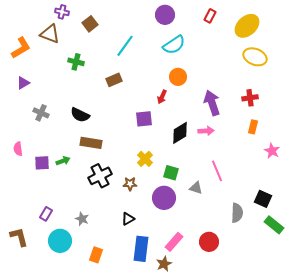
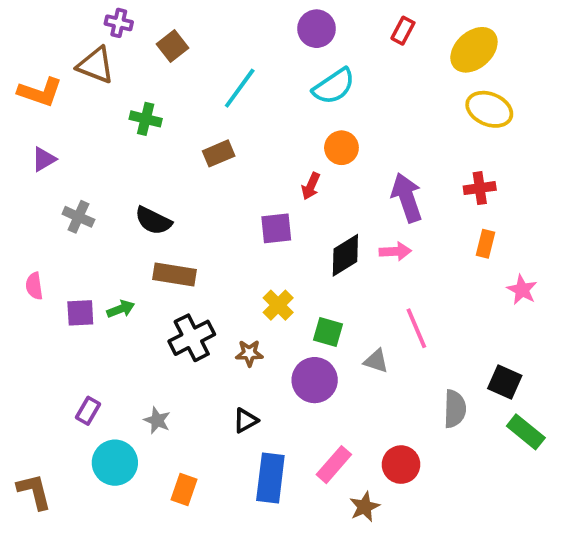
orange L-shape: (21, 48) -> (40, 92), turned 50
brown L-shape: (19, 237) -> (34, 491), moved
brown star: (164, 264) -> (365, 507), moved

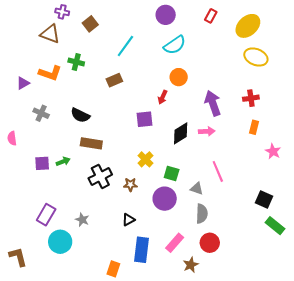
orange L-shape: (40, 92) -> (50, 73), moved
pink semicircle: (34, 286) -> (12, 138), moved
gray semicircle: (455, 409) -> (202, 214), moved
purple rectangle: (88, 411) -> (46, 215), size x1.5
orange rectangle: (184, 490) -> (113, 269), moved

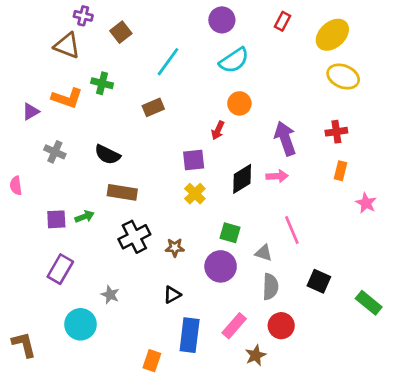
yellow cross: (145, 159) -> (195, 194), moved
black square: (264, 200) -> (319, 281), moved
purple rectangle: (46, 215) -> (60, 269), moved

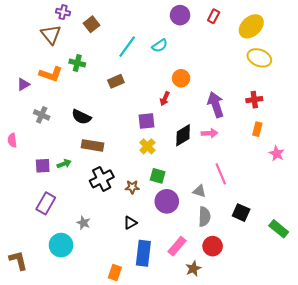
purple circle: (222, 20) -> (180, 15), moved
brown triangle: (67, 46) -> (51, 34), turned 30
cyan semicircle: (234, 60) -> (160, 46), moved, size x0.7
green square: (230, 233) -> (158, 176), moved

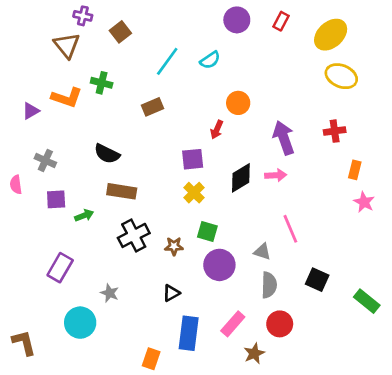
gray cross: (42, 115) -> (45, 161), moved
orange rectangle: (257, 129) -> (355, 170), moved
purple square: (43, 166) -> (56, 199), moved

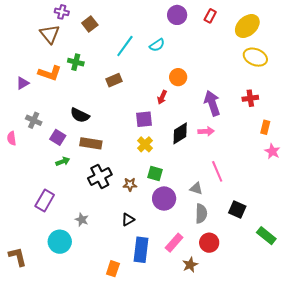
purple square: (56, 199) -> (58, 137), moved, turned 35
green rectangle: (367, 301) -> (266, 236), moved

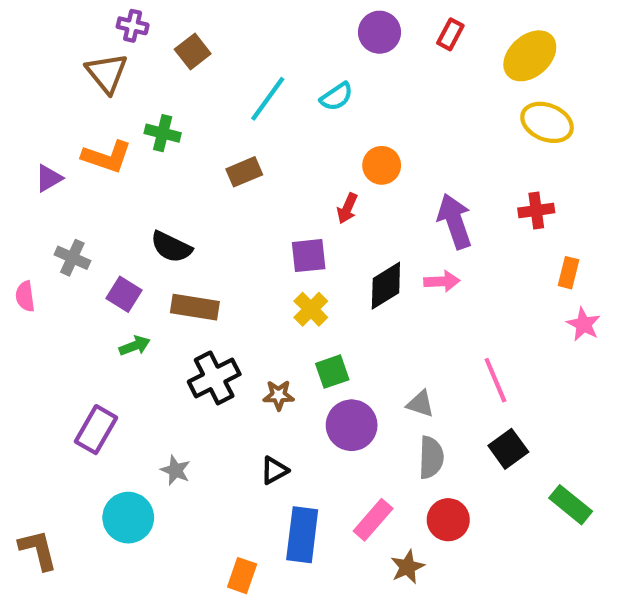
pink line: (217, 171) -> (495, 380), moved
green square: (155, 173) -> (332, 372), turned -35
black square: (237, 210) -> (508, 449), turned 30

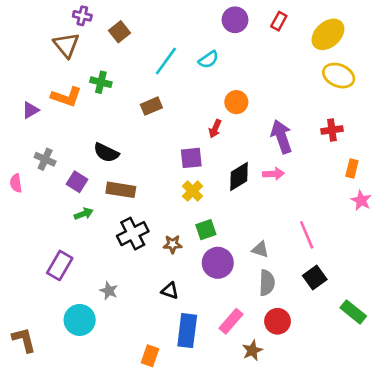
black triangle: (274, 470) -> (170, 291), turned 48

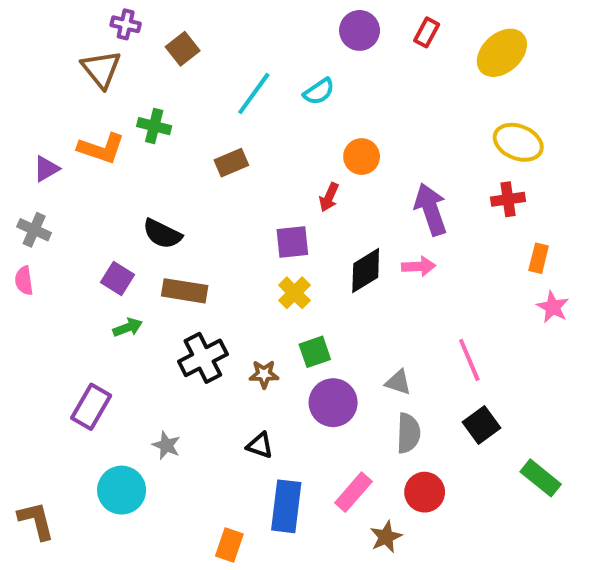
yellow ellipse: (339, 76) -> (518, 142), moved
gray cross: (45, 159) -> (34, 230), moved

